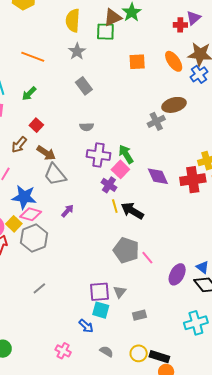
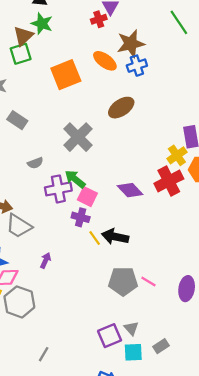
orange square: (137, 62) -> (66, 75), size x1.5
blue cross: (199, 74) -> (137, 66), turned 36
gray cross: (156, 121) -> (78, 137), moved, size x1.5
green arrow: (126, 154) -> (75, 179), moved
cyan square: (101, 310) -> (133, 352), moved

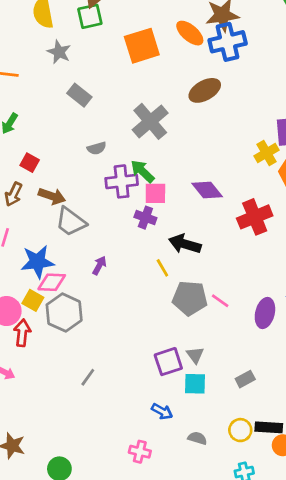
blue cross: (137, 66) -> (228, 42), size x1.5
red cross: (169, 181) -> (255, 217), moved
pink square: (87, 197) -> (155, 193), turned -30
yellow line: (95, 238) -> (162, 268), moved
gray rectangle: (161, 346) -> (245, 379), moved

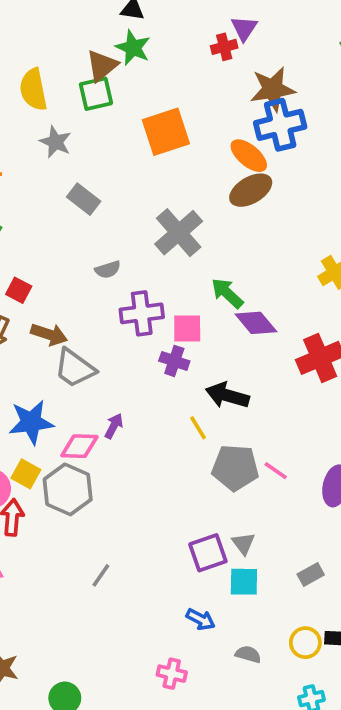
orange ellipse: (190, 33) -> (249, 156), moved
green arrow: (143, 171) -> (227, 293), moved
pink diamond: (52, 282) -> (79, 446), moved

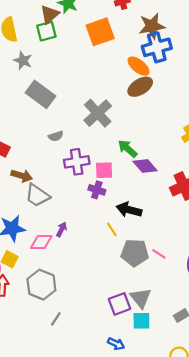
orange square: (166, 132) -> (100, 32), moved
gray rectangle: (84, 199) -> (40, 94), size x1.5
gray hexagon: (68, 489) -> (41, 285), moved
gray triangle: (243, 543) -> (141, 298), size x1.5

